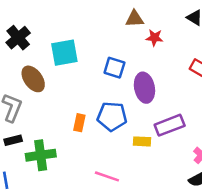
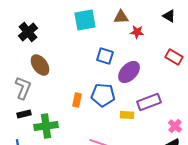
cyan square: (64, 53) -> (85, 20), moved
purple ellipse: (144, 88) -> (129, 72), turned 55

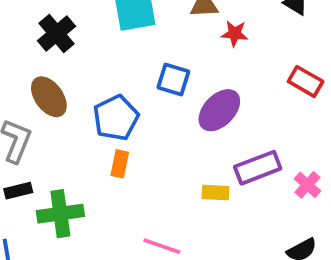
black cross: (28, 32) -> (57, 34), moved
blue pentagon: (103, 95) -> (116, 118), moved, turned -30
pink cross: (175, 126) -> (307, 185), moved

